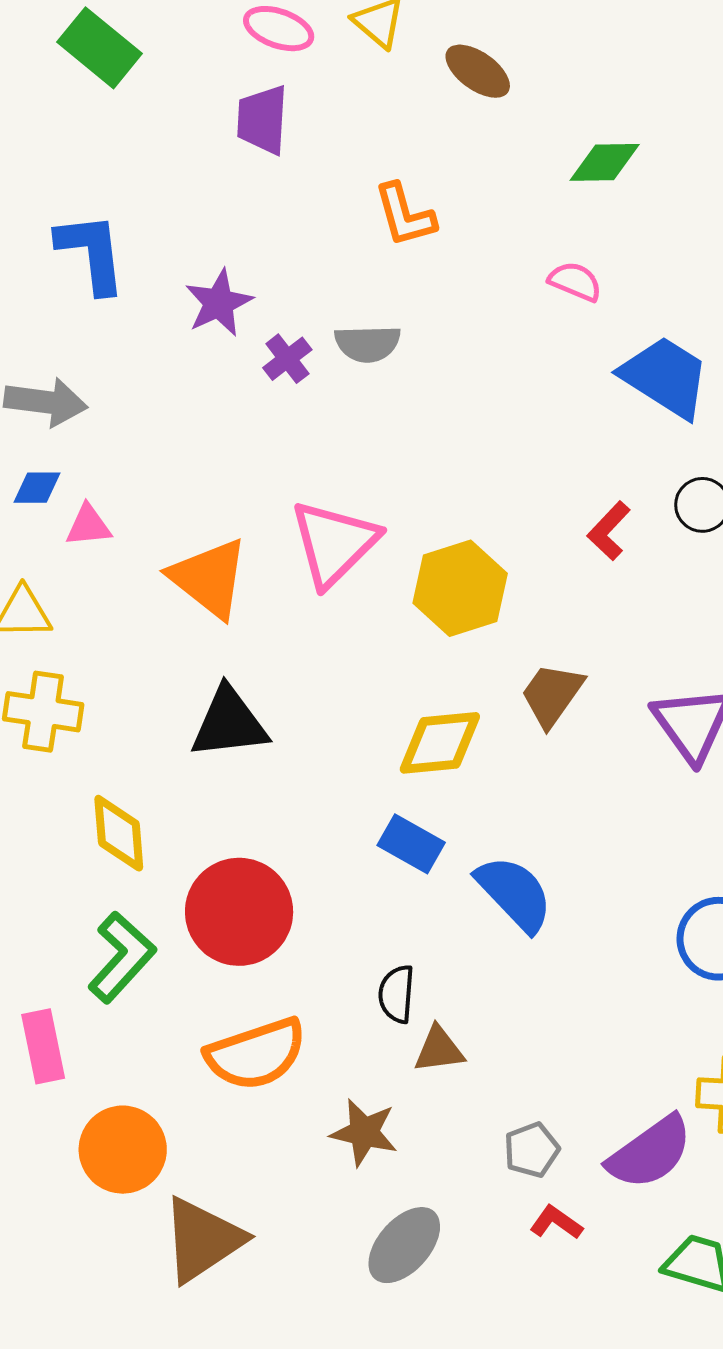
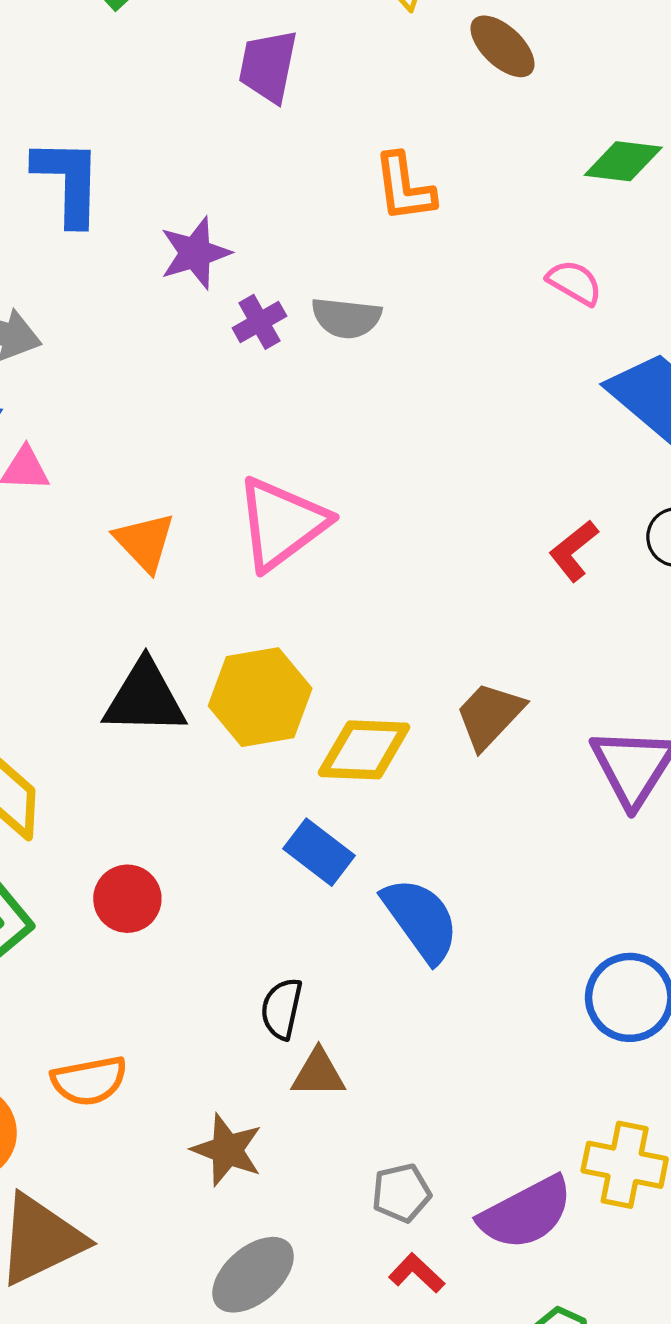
orange triangle: (209, 578) -> (145, 542), size x0.7
yellow hexagon: (460, 588) -> (260, 697), moved
red circle: (239, 912) -> (127, 899), size x0.6
orange semicircle: (256, 1054) -> (89, 1081), moved, size x0.7

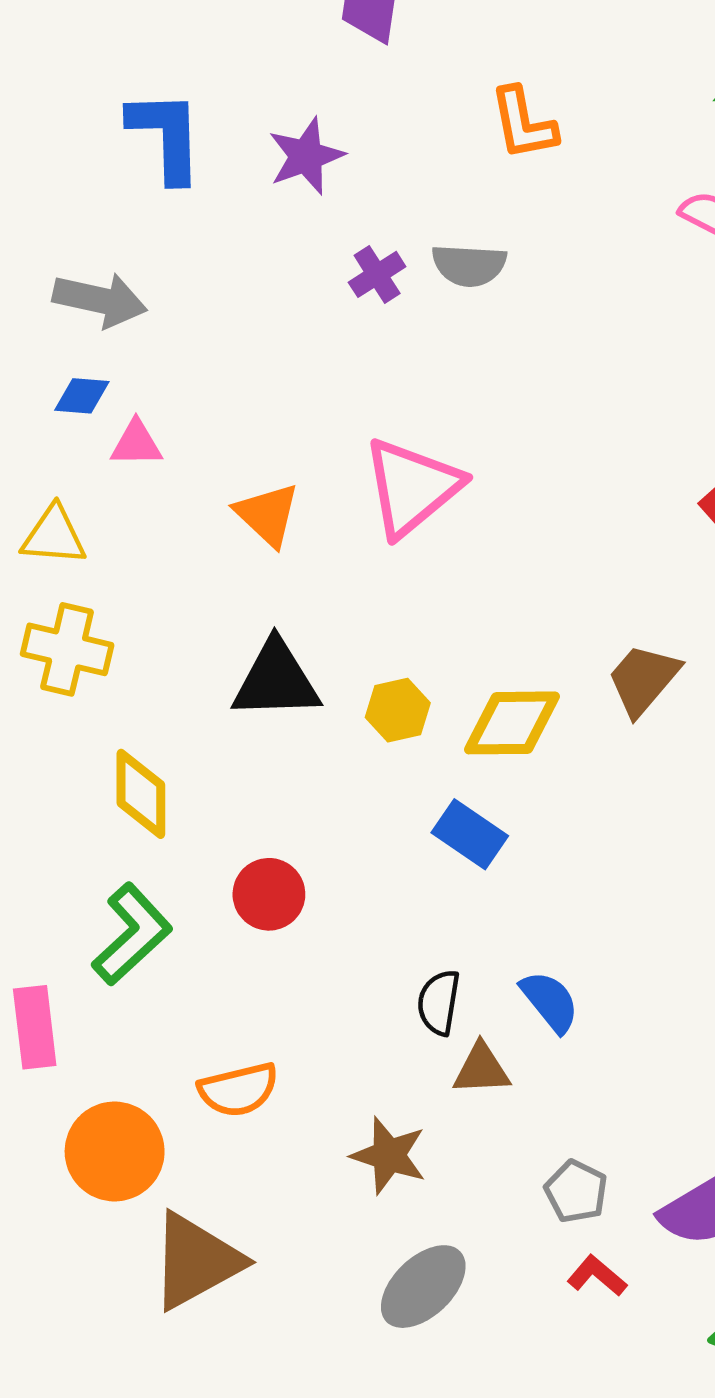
purple star: (195, 253) -> (306, 156), moved
yellow hexagon: (260, 697) -> (398, 710), moved, size x0.6
blue semicircle: (421, 920) -> (550, 1002), moved, size x0.7
gray pentagon: (401, 1193) -> (576, 1191), turned -30

